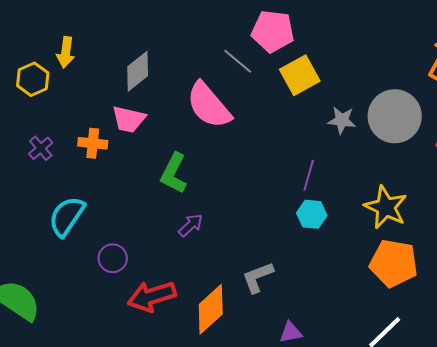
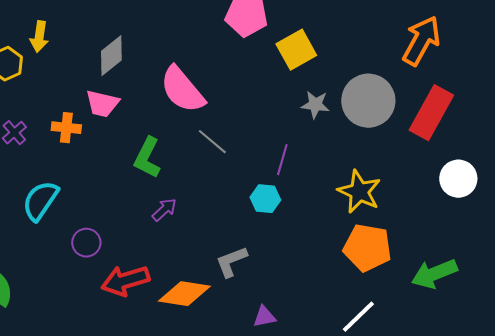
gray line: (238, 61) -> (212, 142), moved
yellow square: (300, 75) -> (296, 50), moved
cyan hexagon: (312, 214) -> (265, 199), moved
orange diamond: (211, 309) -> (184, 294), turned 51

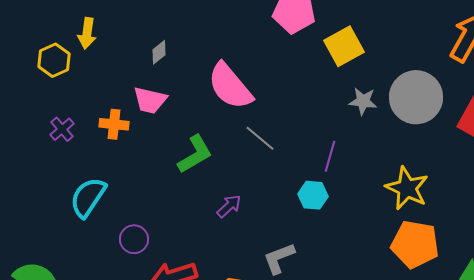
gray diamond: (111, 56) -> (159, 52), size x0.6
green L-shape: (147, 158) -> (195, 154), turned -147
purple arrow: (164, 210) -> (229, 206), moved

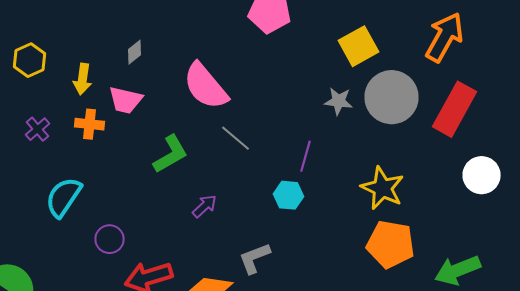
yellow arrow: (87, 33) -> (82, 79), moved
yellow square: (344, 46) -> (358, 46), moved

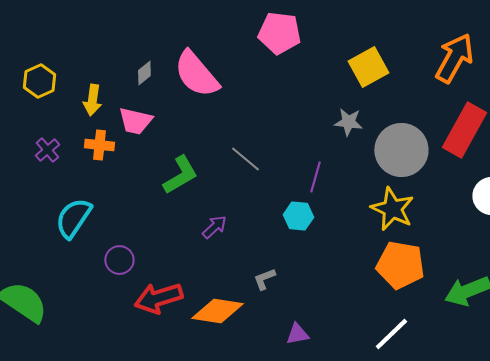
pink semicircle: (206, 86) -> (196, 74), moved
gray circle: (392, 97) -> (401, 150), moved
gray L-shape: (254, 258) -> (264, 279), size x0.7

